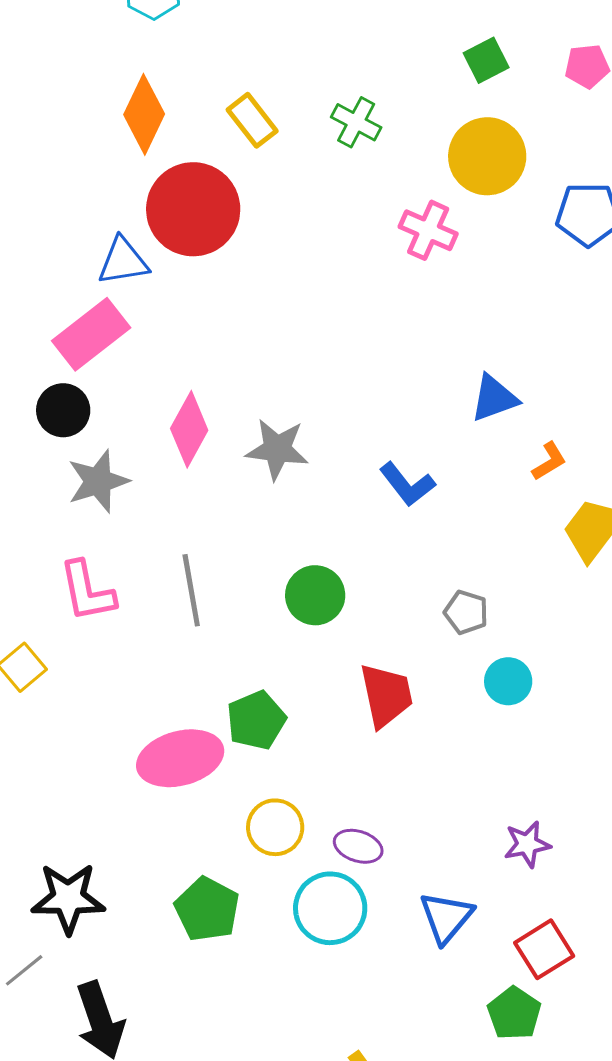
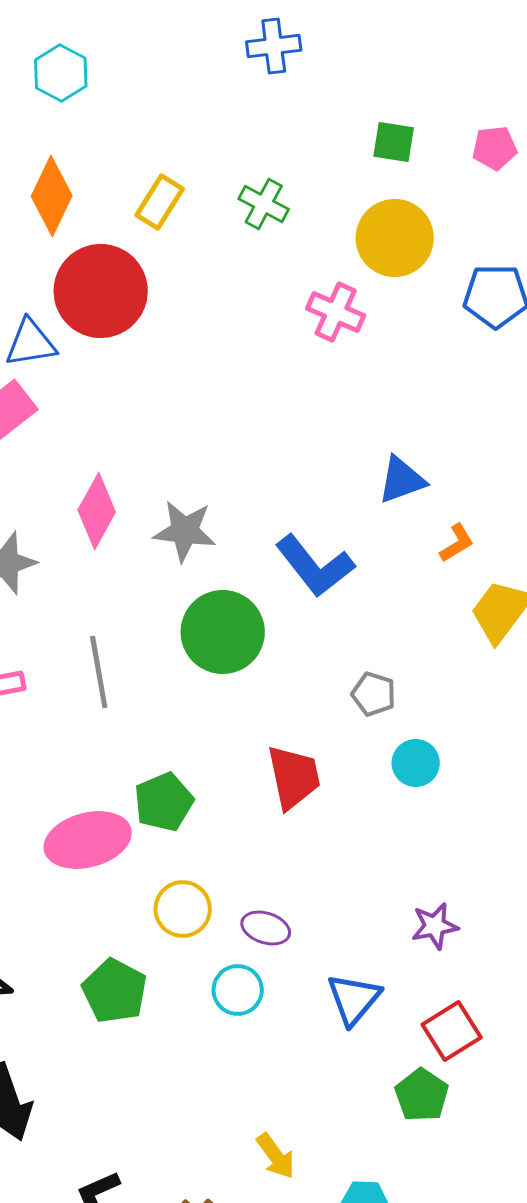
green square: (486, 60) -> (394, 142), turned 36
yellow rectangle: (252, 120) -> (160, 202), turned 70
blue L-shape: (407, 484) -> (315, 566), size x1.4
green circle: (315, 595) -> (223, 632), moved, size x1.4
cyan circle: (330, 908) -> (238, 990), size x0.7

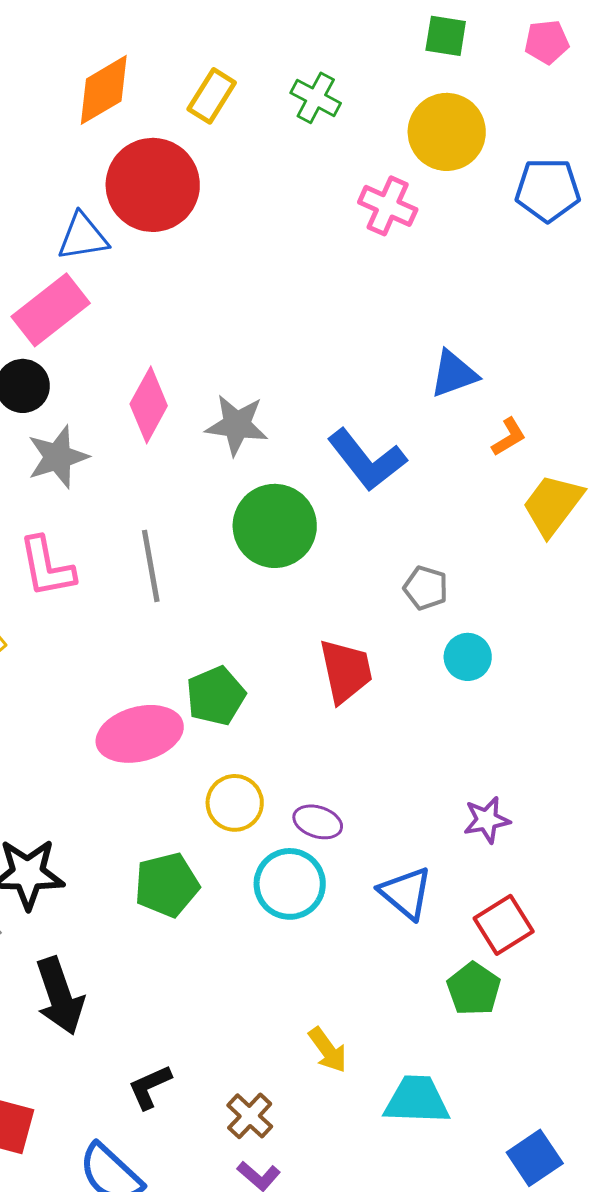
orange diamond: (52, 196) -> (104, 90), turned 34
cyan circle: (238, 990) -> (290, 884), size x1.4
green pentagon: (115, 991) -> (167, 885), turned 30
blue triangle: (354, 999) -> (406, 893), turned -30

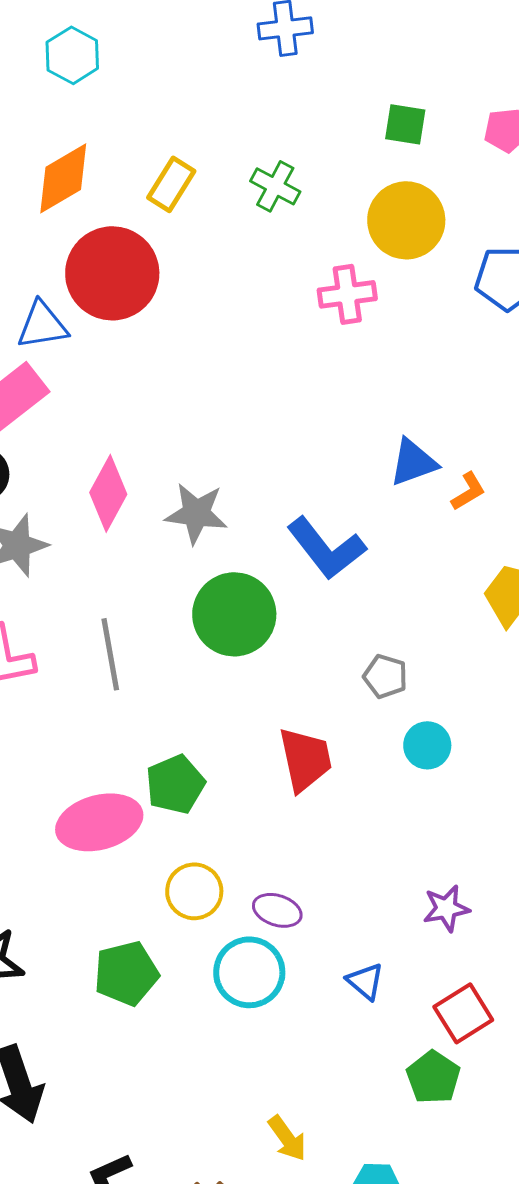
pink cross: (388, 206) -> (347, 294), turned -32
orange L-shape: (509, 437) -> (468, 491), moved
blue triangle: (406, 893) -> (365, 981), size x0.7

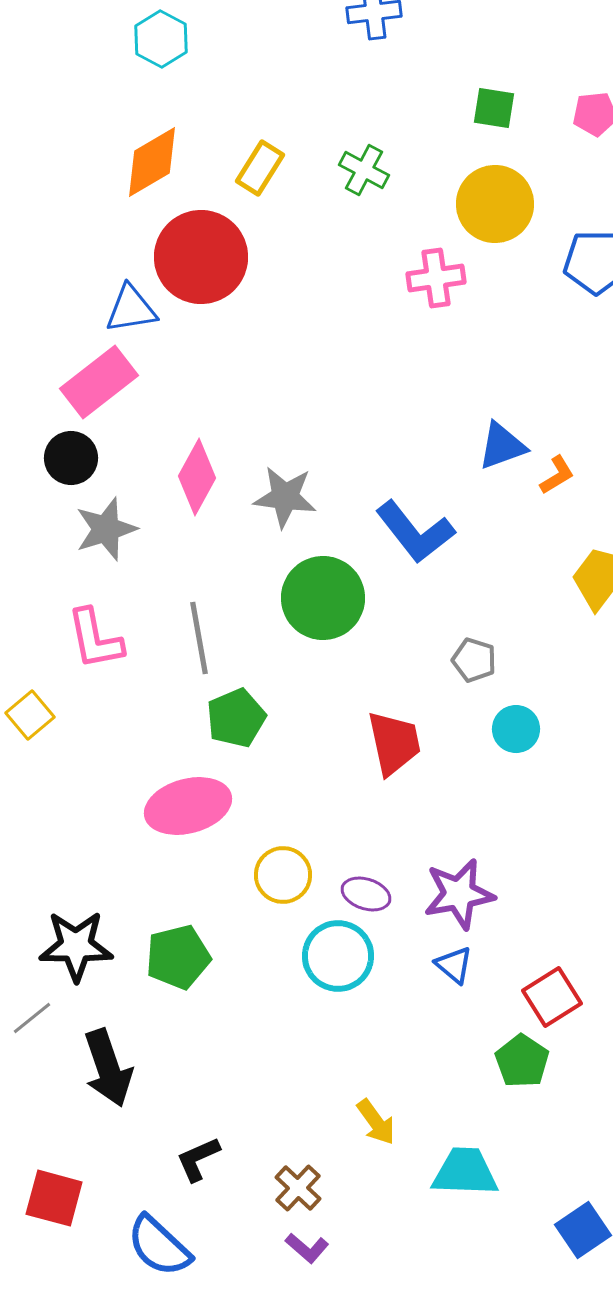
green pentagon: (175, 784) -> (236, 718), moved
purple star: (446, 908) -> (459, 894), moved, size x1.5
green pentagon: (126, 973) -> (178, 957), moved

